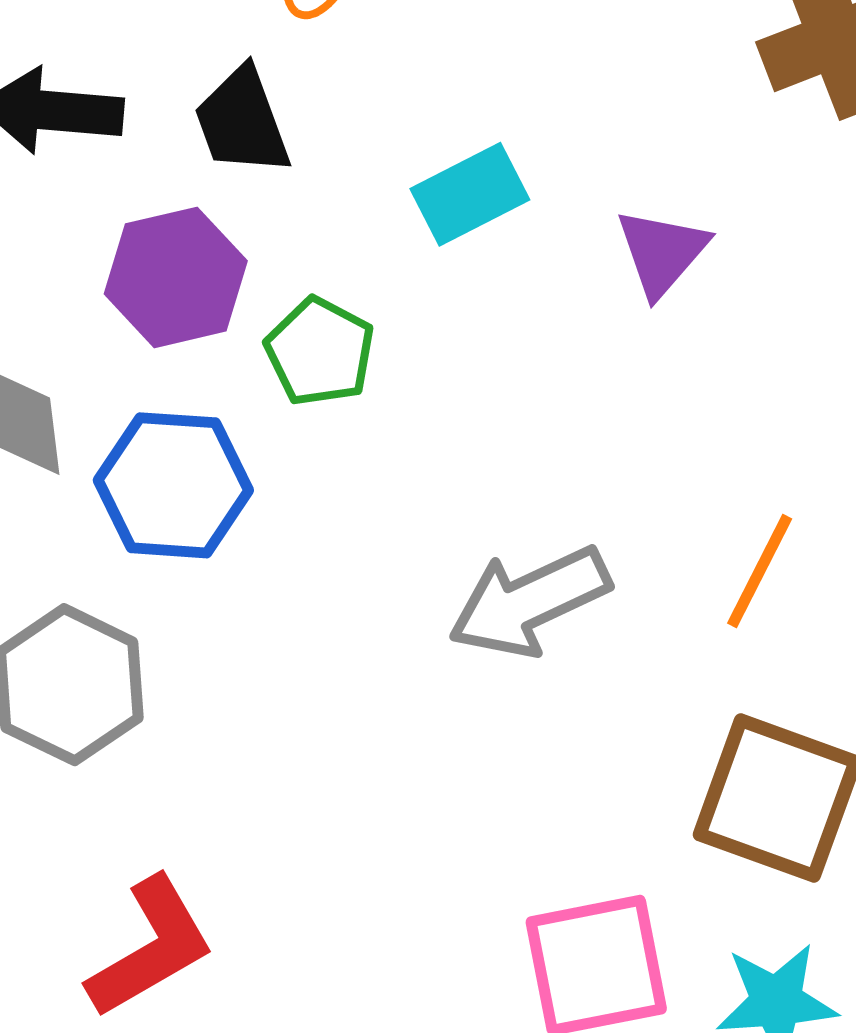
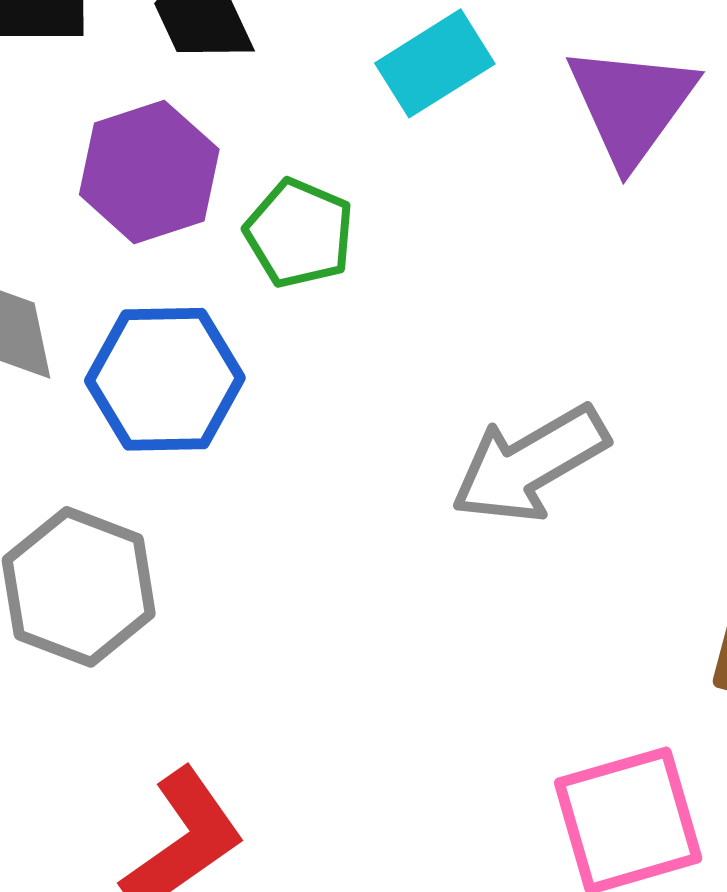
purple triangle: (662, 252) -> (631, 105), size x1.4

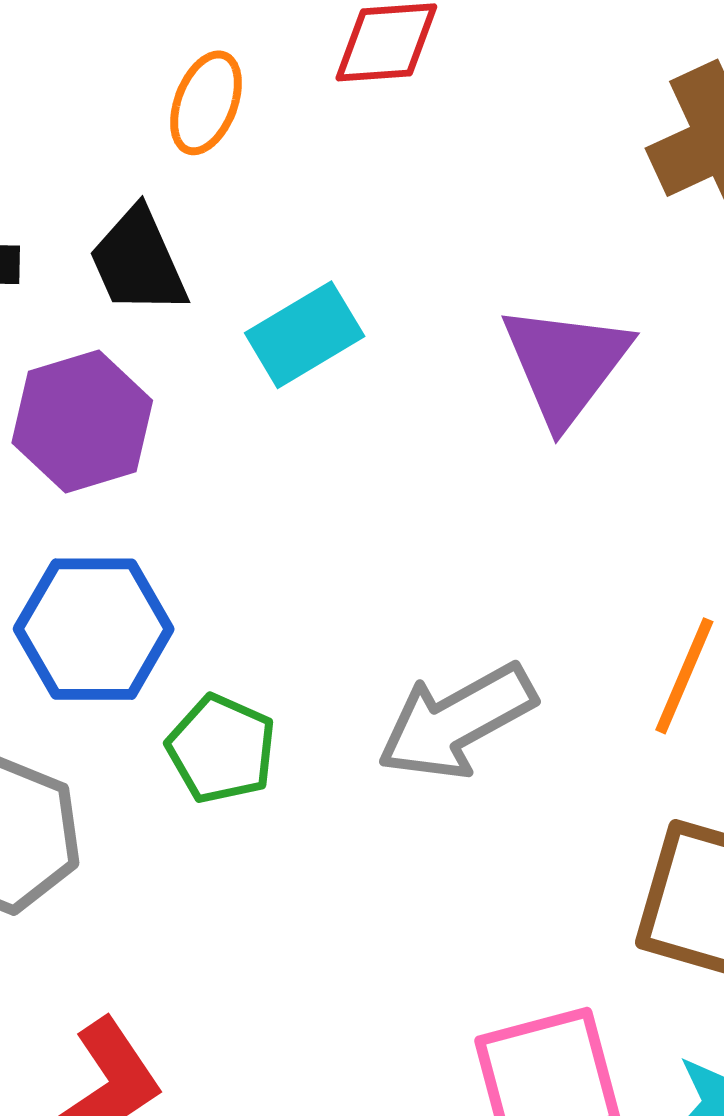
cyan rectangle: (435, 63) -> (305, 335), moved
green pentagon: (299, 233) -> (221, 749), moved

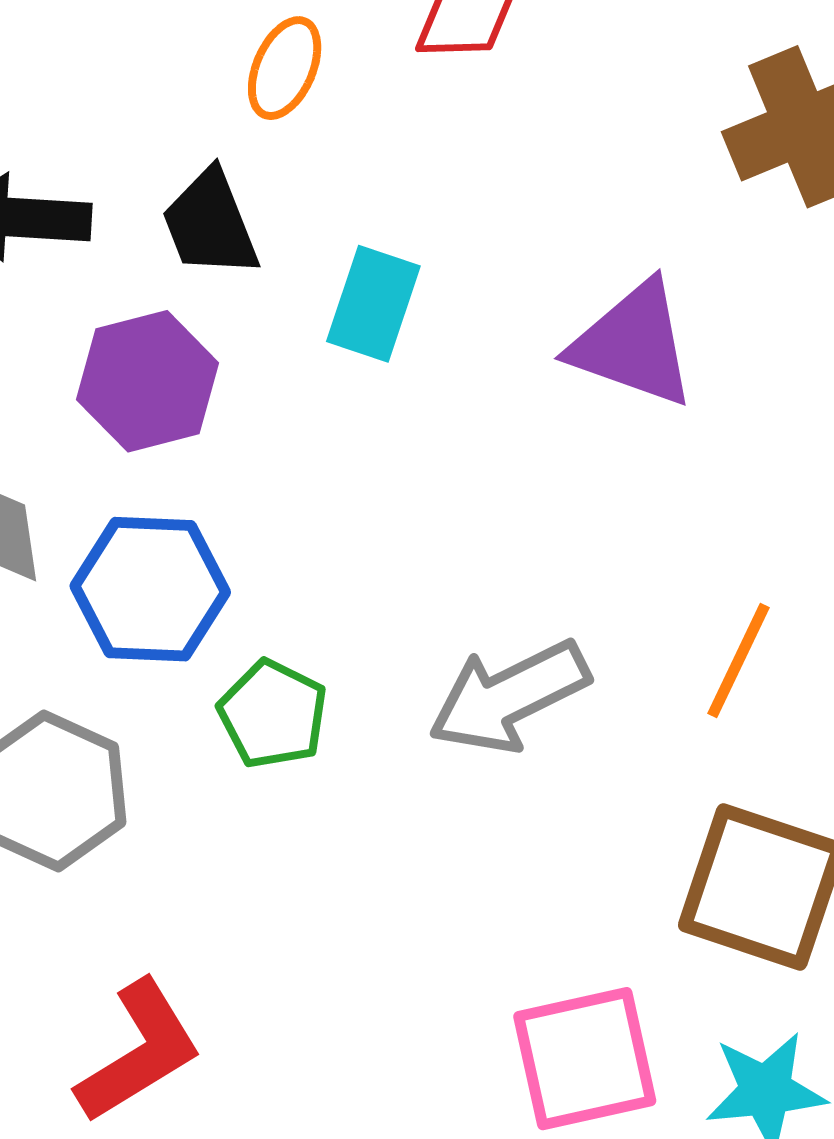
cyan rectangle: (305, 335) -> (373, 304), turned -43
purple triangle: (566, 364) -> (633, 344), turned -50

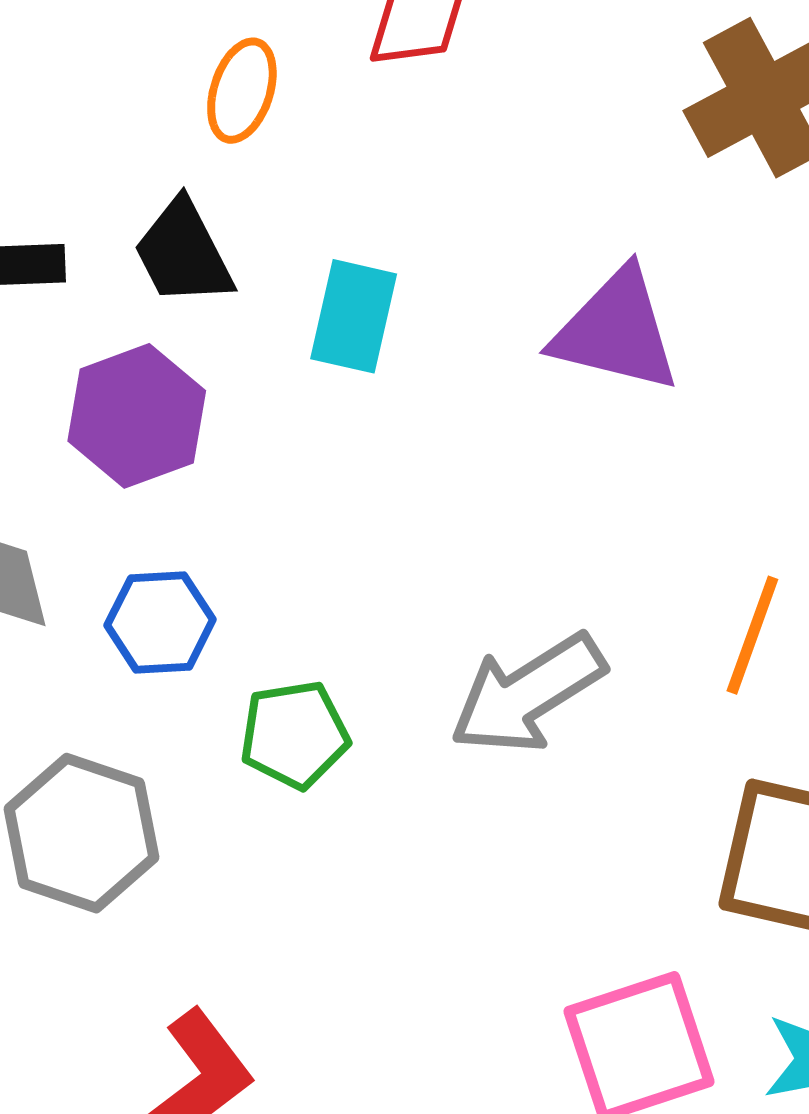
blue hexagon: (150, 589) -> (160, 622), size x0.7
green pentagon: (273, 714) -> (294, 735), turned -30

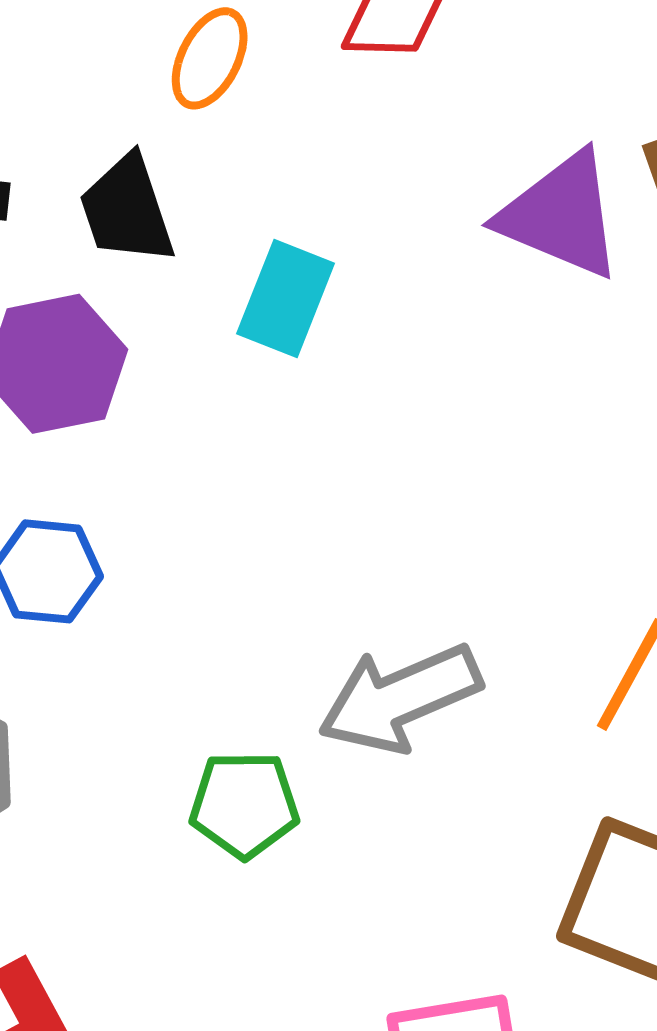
purple triangle: (616, 331) -> (561, 215), moved
green pentagon: (294, 735) -> (244, 805), moved

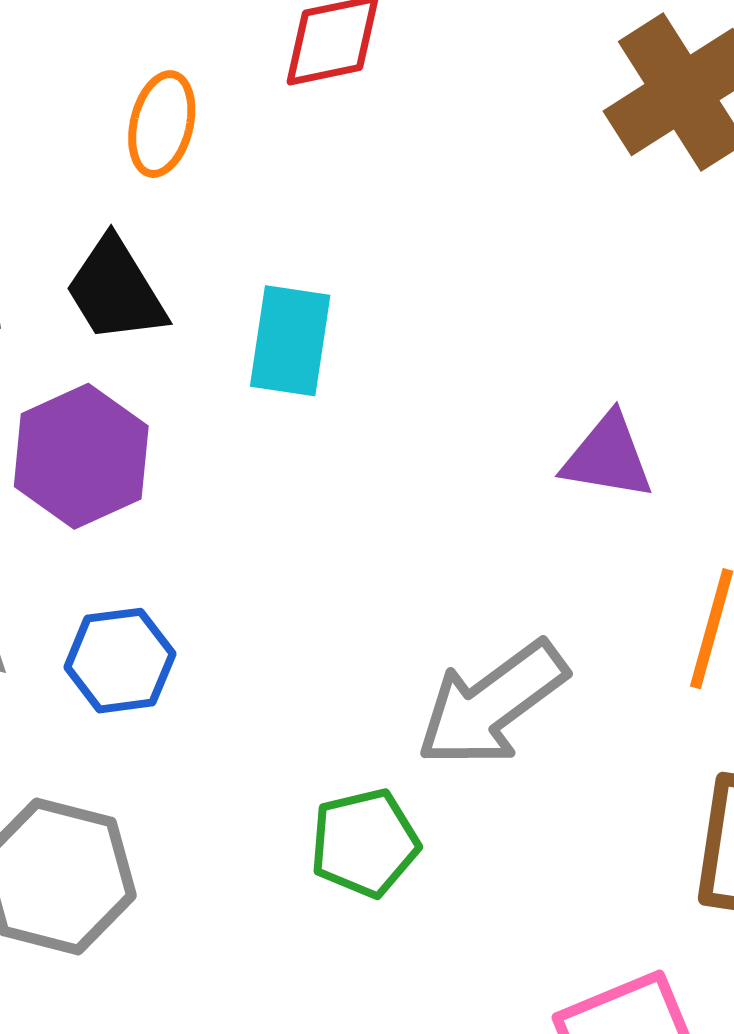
purple triangle: (561, 215) -> (608, 457), moved, size x0.7

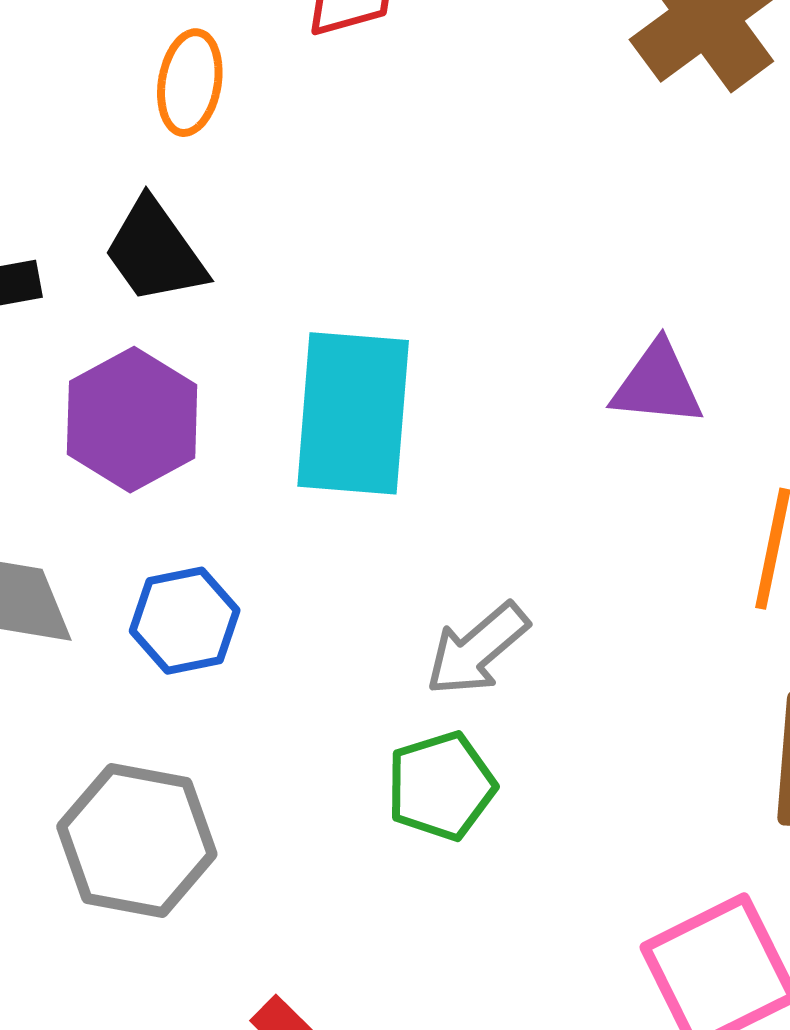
cyan rectangle: (290, 341) -> (353, 413), moved, size x1.5
gray arrow: (492, 704) -> (477, 649), moved, size x0.7

